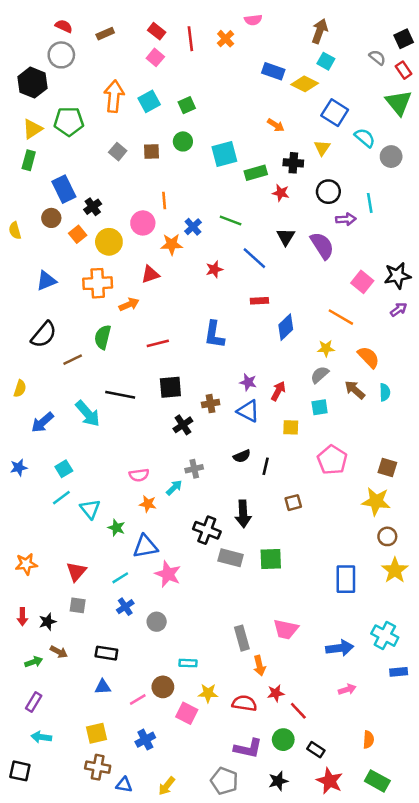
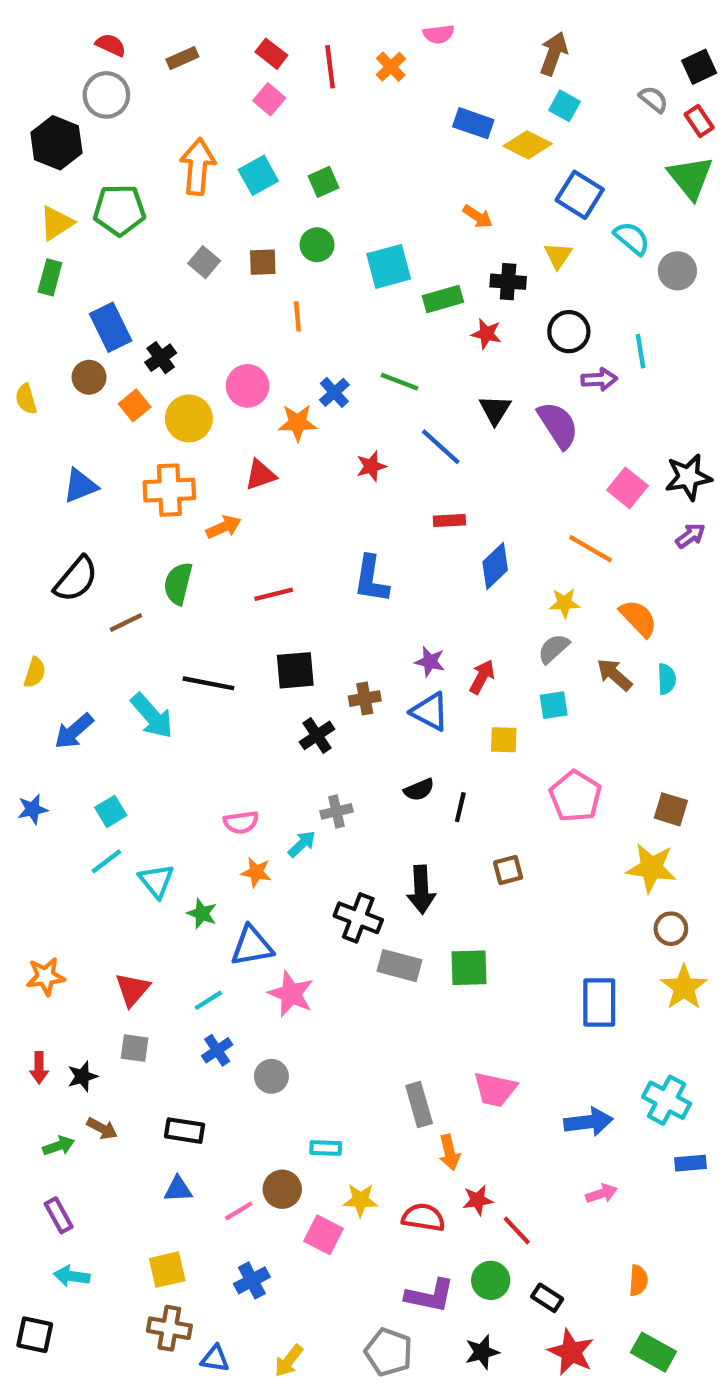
orange line: (164, 200) -> (297, 316), moved
purple rectangle: (34, 702) -> (59, 1215), turned -60

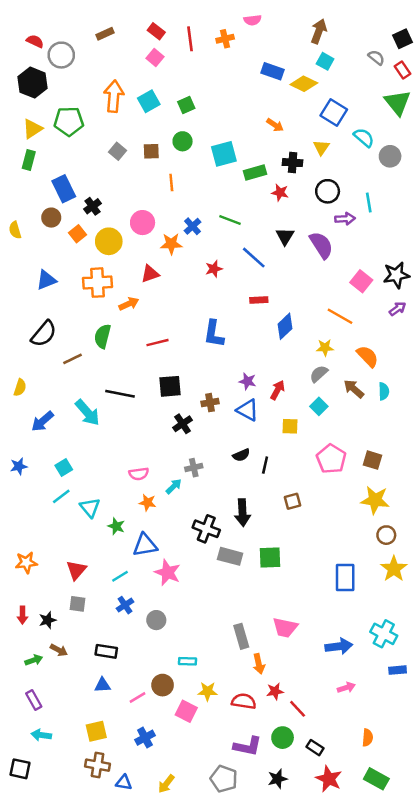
red semicircle: (111, 45) -> (35, 41), moved
orange cross: (391, 67) -> (225, 39), turned 30
cyan square: (554, 705) -> (319, 406), turned -36
brown square: (671, 809) -> (373, 460), moved

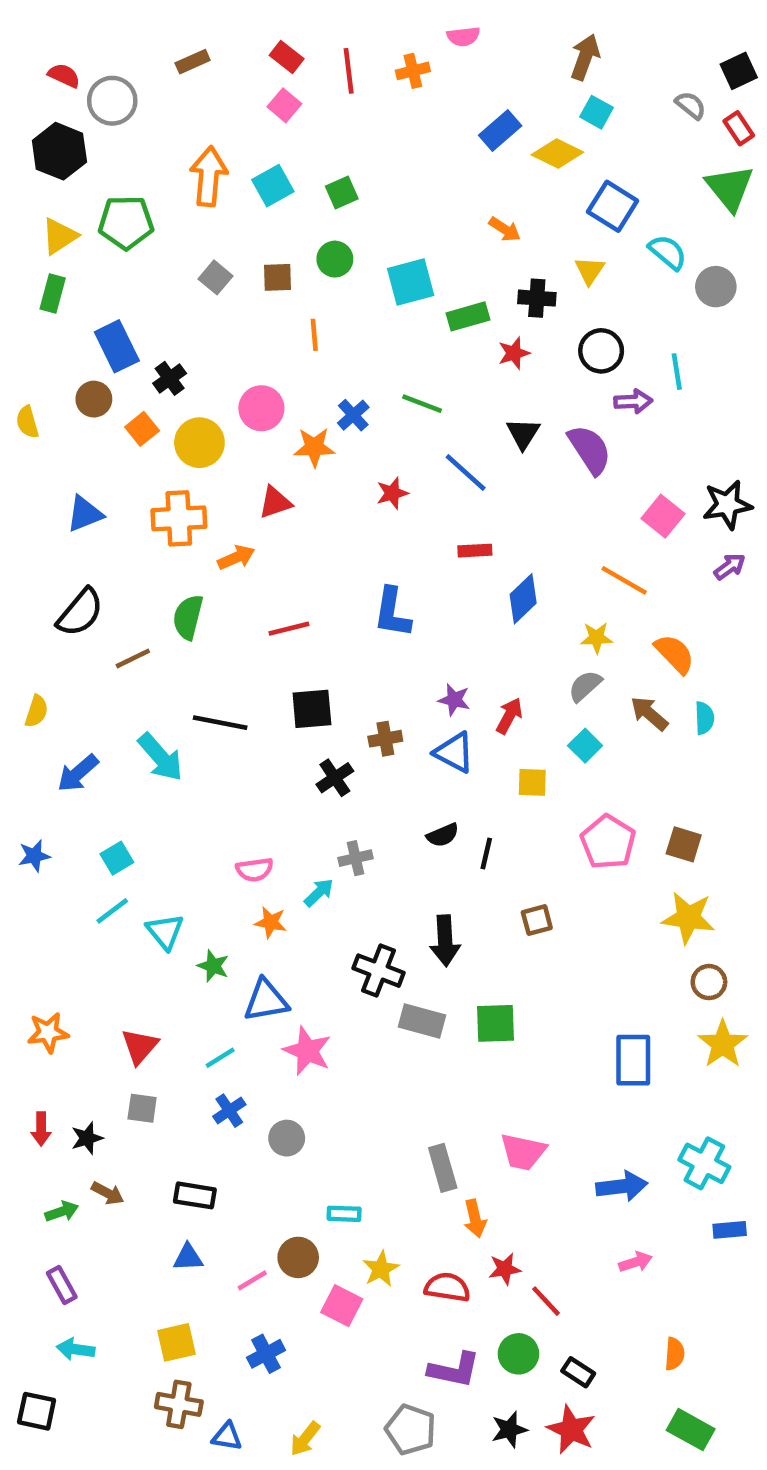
blue rectangle: (273, 71) -> (500, 131), turned -60
red star: (280, 193) -> (514, 353), turned -30
yellow star: (208, 691) -> (381, 1269), turned -30
red star: (329, 779) -> (571, 1430), moved

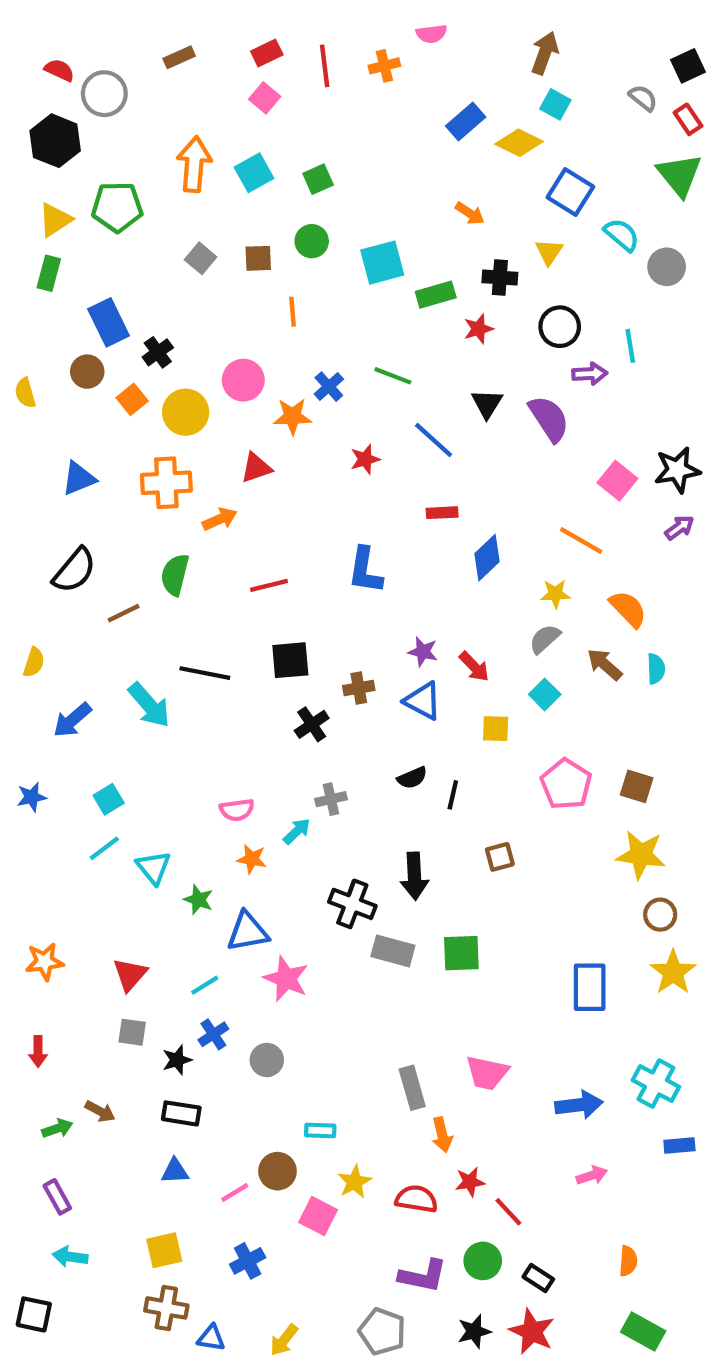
red rectangle: (287, 57) -> (267, 53), turned -64
red arrow: (509, 716) -> (474, 667), turned 108
black star: (87, 1138) -> (177, 1060), moved

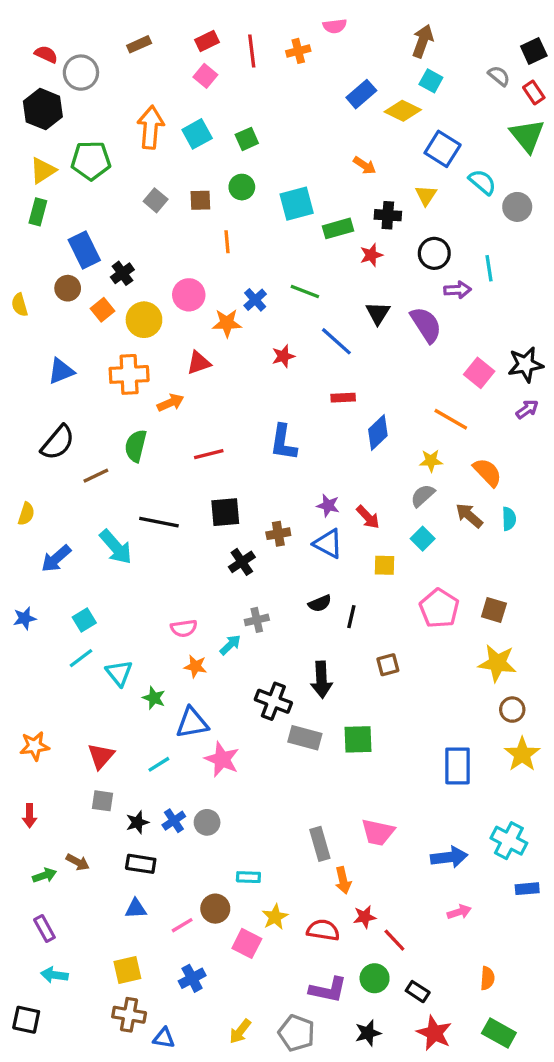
blue cross: (213, 1034) -> (174, 821), moved
red star: (532, 1331) -> (434, 1033), moved
yellow arrow: (284, 1340) -> (240, 1031), moved

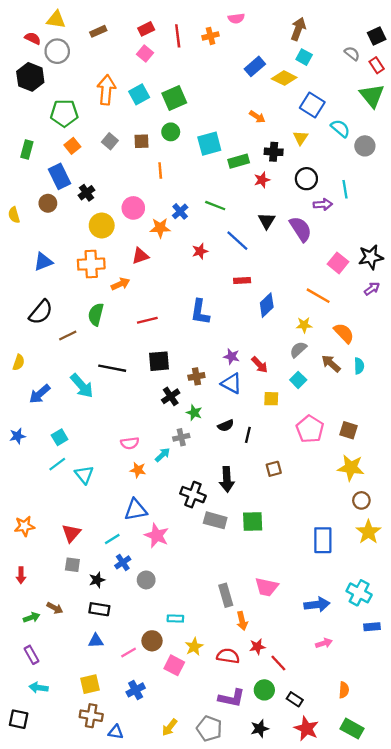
green square: (247, 139) -> (174, 98), size x1.5
yellow triangle: (43, 170) -> (56, 20), moved, turned 42
orange square: (103, 310) -> (72, 146), moved
green star: (154, 698) -> (194, 413), moved
blue cross: (174, 821) -> (123, 562), moved

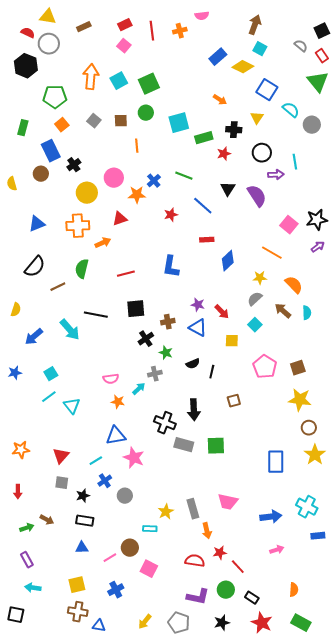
brown square: (349, 430) -> (298, 368), turned -35
yellow star: (194, 647) -> (166, 512), moved

